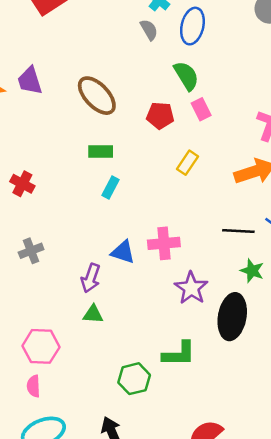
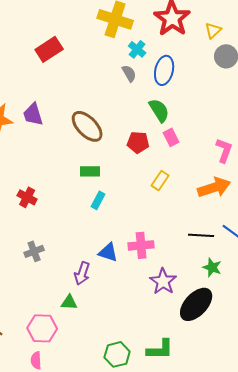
green triangle: (93, 314) -> (69, 302), moved
black ellipse: (232, 317) -> (196, 304), turned 33
green L-shape: (179, 354) -> (160, 349), moved

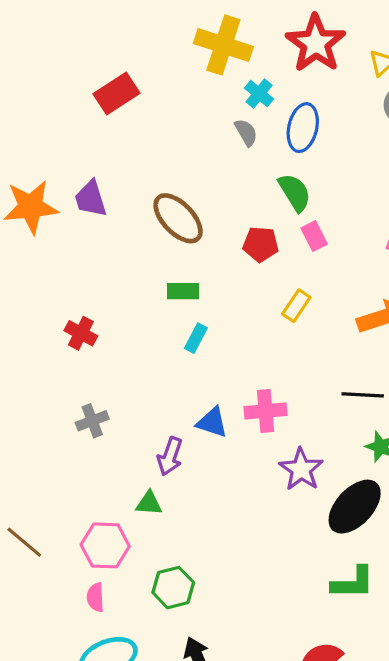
green L-shape: (160, 349) -> (353, 583), moved
green hexagon: (117, 354) -> (173, 588), moved

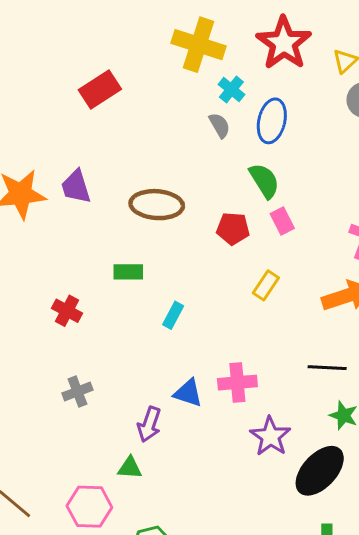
brown ellipse: (178, 218) -> (157, 205), turned -42
green rectangle: (183, 291) -> (128, 272), moved

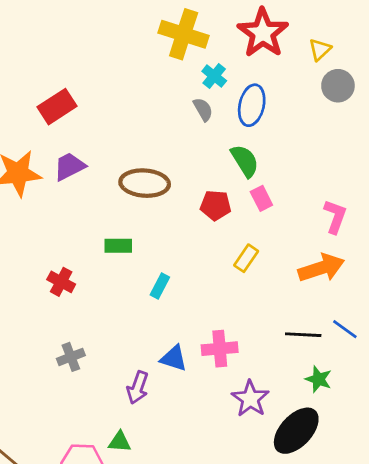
red rectangle: (100, 89) -> (57, 107), moved
purple trapezoid: (76, 187) -> (70, 166), turned 80
green triangle: (130, 468) -> (120, 442), moved

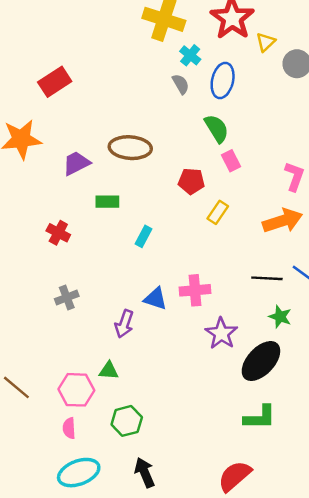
yellow triangle: (320, 50) -> (266, 42), moved
purple trapezoid: (70, 166) -> (76, 163), moved
red pentagon: (216, 205) -> (191, 181), moved

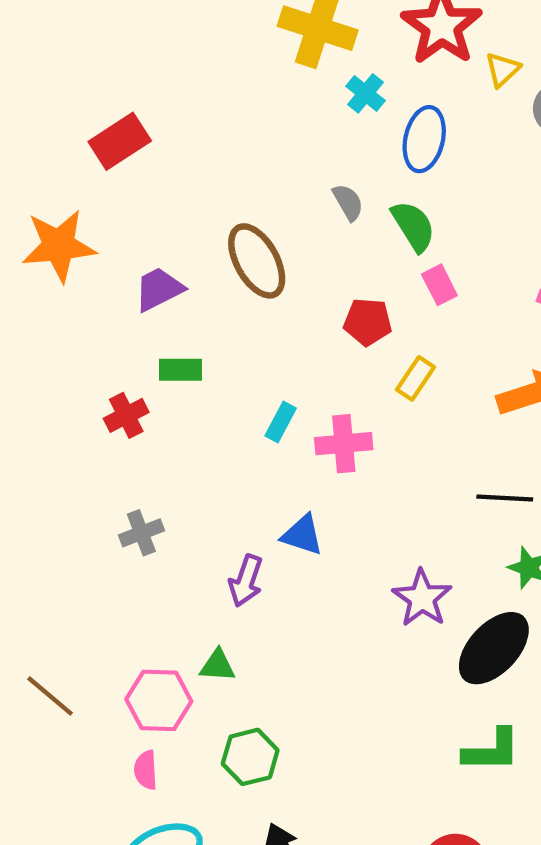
gray semicircle: (181, 84) -> (348, 202), moved
brown ellipse: (130, 148) -> (257, 261), turned 57
green rectangle: (107, 202) -> (181, 370), moved
red cross: (58, 233) -> (126, 415), turned 35
pink cross: (195, 290) -> (344, 444), moved

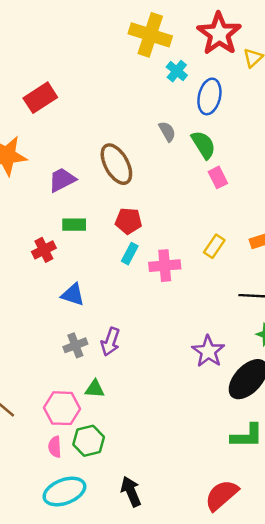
red pentagon: (368, 322) -> (129, 221), moved
yellow rectangle: (416, 378) -> (214, 246), moved
gray cross: (141, 533) -> (75, 345), moved
blue triangle: (302, 535) -> (73, 295), moved
green hexagon: (250, 757) -> (89, 441), moved

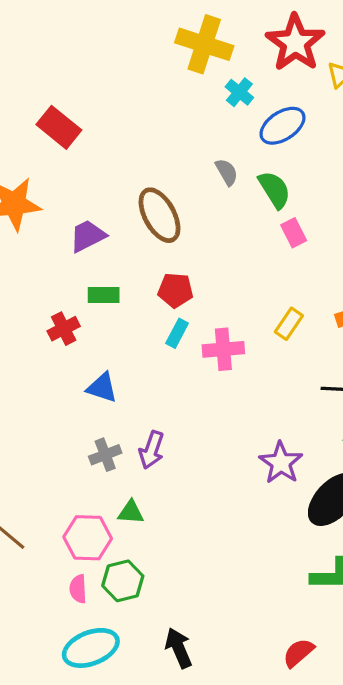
blue ellipse: (209, 96) -> (282, 126), turned 44
red rectangle: (40, 98) -> (59, 127), turned 72
red semicircle: (222, 495) -> (298, 653), size x0.7

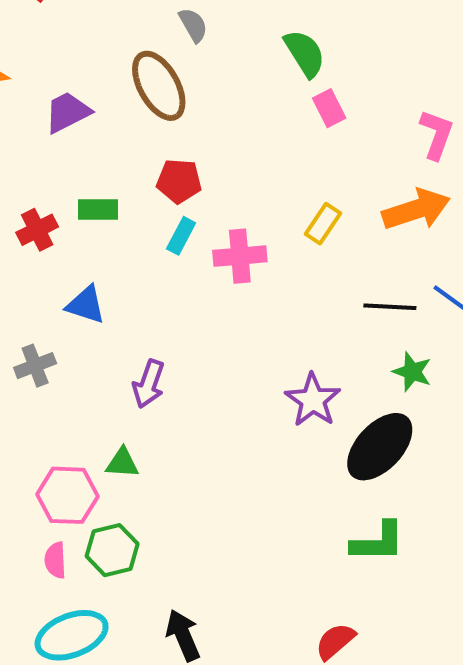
gray semicircle: (227, 172) -> (193, 25), moved
green rectangle: (104, 295) -> (98, 209), moved
gray cross: (105, 455) -> (35, 366), moved

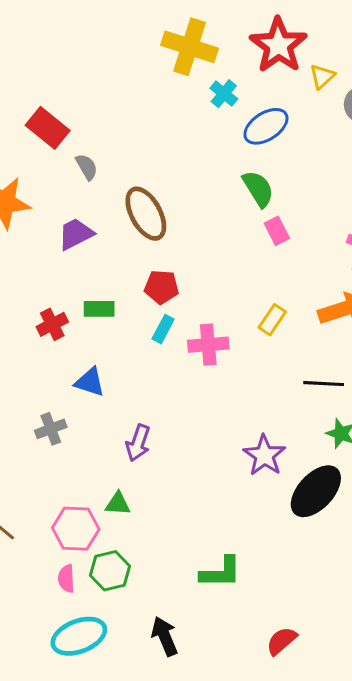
gray semicircle: (193, 25) -> (87, 167), moved
green L-shape: (378, 542) -> (221, 572), moved

